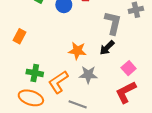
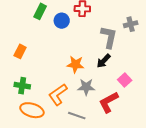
green cross: (35, 73) -> (22, 86), moved
red L-shape: (126, 92) -> (108, 102), moved

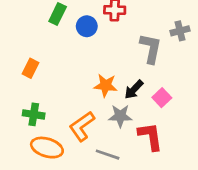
black arrow: (104, 61) -> (134, 90), moved
pink square: (125, 80) -> (162, 98), moved
red L-shape: (108, 102) -> (150, 136), turned 110

